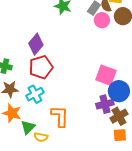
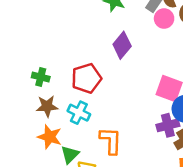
purple diamond: (36, 44) -> (122, 45), moved
cyan cross: (35, 94) -> (79, 113), turned -36

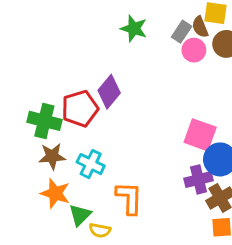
purple diamond: (122, 45) -> (109, 92), moved
green cross: (41, 77) -> (44, 121), size x1.5
red pentagon: (86, 78) -> (80, 109), moved

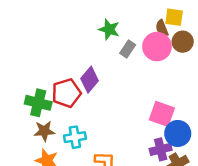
gray rectangle: (182, 32) -> (128, 49), moved
pink circle: (194, 50) -> (157, 47), size x1.5
cyan cross: (91, 164) -> (75, 137), turned -35

